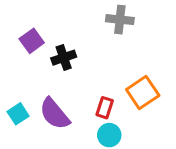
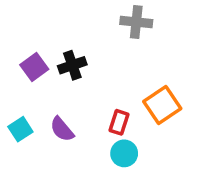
purple square: (32, 41) -> (34, 67), moved
purple semicircle: (55, 114) -> (62, 129), size x0.7

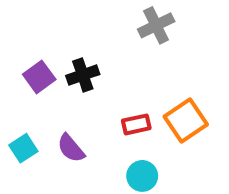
gray cross: (136, 22) -> (156, 25), turned -32
red rectangle: (119, 122) -> (136, 124), moved, turned 60

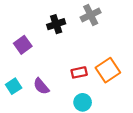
black cross: (83, 75) -> (56, 24), moved

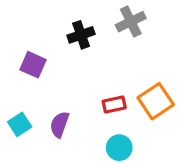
purple square: (23, 45) -> (33, 65), turned -30
purple semicircle: (41, 86) -> (59, 124), turned 60

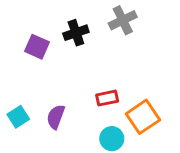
purple square: (33, 65) -> (37, 47), moved
orange square: (156, 101) -> (143, 117), moved

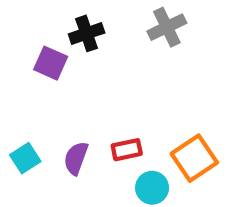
black cross: (76, 33) -> (87, 33), moved
red rectangle: (107, 98) -> (127, 150), moved

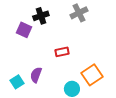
red rectangle: (127, 150) -> (62, 52), moved
cyan square: (25, 158) -> (17, 82), moved

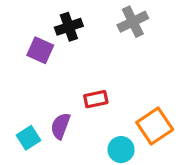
red rectangle: (62, 52) -> (96, 99), moved

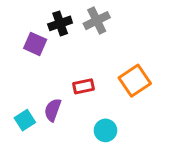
gray cross: (133, 22) -> (97, 21), moved
orange square: (155, 126) -> (135, 81), moved

